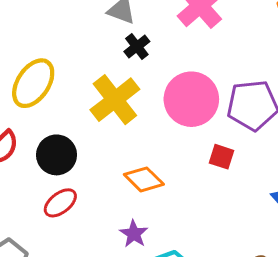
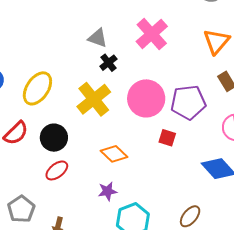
purple star: (134, 234) -> (107, 191), turned 30

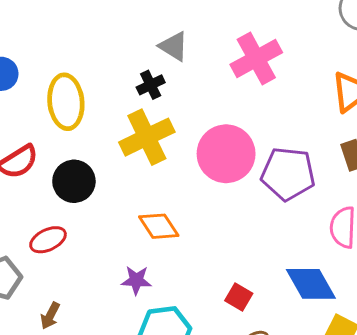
black cross: (108, 63) -> (151, 85), moved
yellow ellipse: (37, 88) -> (66, 102), turned -52
red square: (167, 138) -> (239, 297), moved
red ellipse: (57, 170) -> (48, 240), moved

